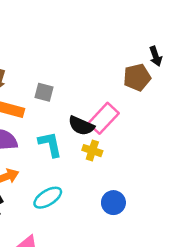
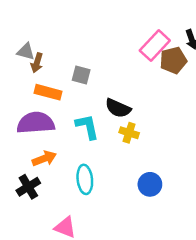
pink rectangle: (104, 118) -> (155, 45), moved
cyan ellipse: (48, 198) -> (85, 179), turned -64

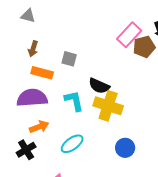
gray triangle: (26, 52) -> (28, 16), moved
yellow cross: (129, 133) -> (108, 106), size x1.8
cyan ellipse: (85, 179) -> (72, 144), turned 60

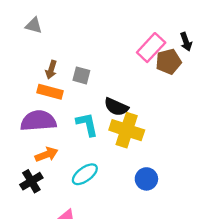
brown arrow: (33, 49) -> (51, 70), moved

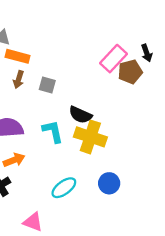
orange rectangle: (50, 92) -> (17, 56), moved
cyan ellipse: (85, 174) -> (64, 188), moved

